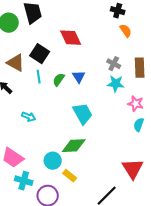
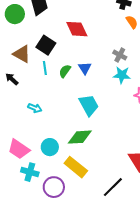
cyan circle: (53, 161) -> (50, 147), moved
yellow rectangle: (70, 176) -> (76, 167), size x1.6

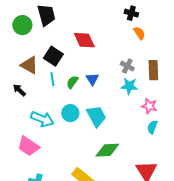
cyan arrow: (35, 108) -> (42, 119), size x1.6
green diamond: (80, 137) -> (107, 150), moved
cyan circle: (50, 147) -> (70, 113), moved
pink trapezoid: (19, 149) -> (28, 146), moved

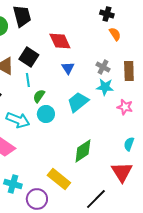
blue triangle: (92, 79) -> (68, 68), moved
green semicircle: (72, 82) -> (39, 96), moved
cyan trapezoid: (96, 116) -> (78, 102), moved, turned -100
cyan semicircle: (152, 127) -> (129, 144), moved
green diamond: (107, 150) -> (83, 151), turned -30

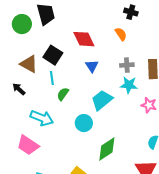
orange semicircle: (115, 34) -> (121, 34), moved
gray cross: (103, 67) -> (127, 65), turned -32
cyan circle: (46, 114) -> (84, 123), moved

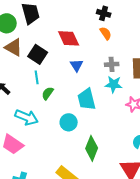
black cross: (131, 12) -> (104, 13), moved
brown triangle: (29, 64) -> (14, 47), moved
cyan trapezoid: (102, 100) -> (87, 99), turned -65
green diamond: (107, 149) -> (92, 148), turned -35

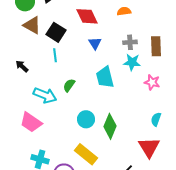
orange semicircle: (106, 33) -> (124, 11), turned -64
green semicircle: (48, 93) -> (69, 85), moved
cyan circle: (69, 122) -> (86, 119), moved

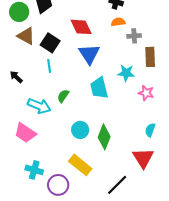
gray cross: (130, 42) -> (134, 36), moved
blue triangle: (95, 43) -> (89, 54), size x1.6

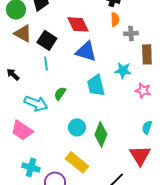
orange semicircle: (118, 22) -> (115, 19), turned 96
blue triangle: (89, 54) -> (86, 51), turned -40

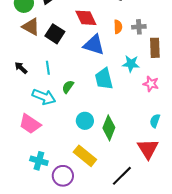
orange semicircle: (115, 19) -> (118, 27), moved
cyan line: (46, 63) -> (48, 68), moved

